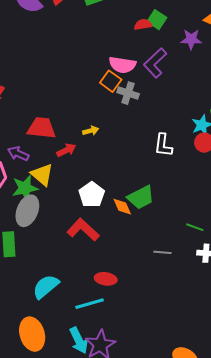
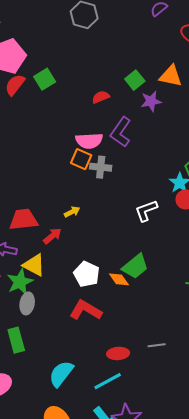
green square: (157, 20) -> (135, 80), moved, turned 30
white L-shape: (163, 145) -> (146, 211), turned 75
gray ellipse: (27, 211) -> (27, 303), size x0.7
gray line: (163, 252) -> (157, 345), moved

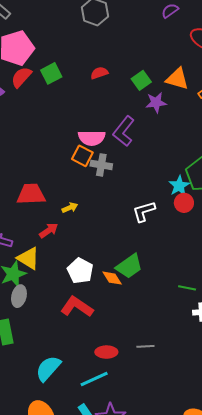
red semicircle: (101, 97) -> (99, 73), moved
red trapezoid: (23, 220) -> (31, 194), moved

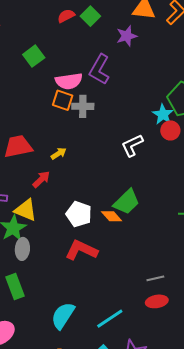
green square: (51, 73) -> (34, 56), moved
green square: (141, 80) -> (90, 16), moved
red ellipse: (106, 352) -> (157, 301), moved

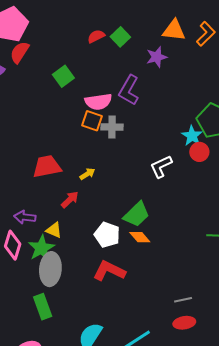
green trapezoid: (127, 202) -> (137, 214), moved
yellow triangle: (26, 210) -> (54, 230), size x0.7
gray ellipse: (22, 249) -> (50, 269), size x1.5

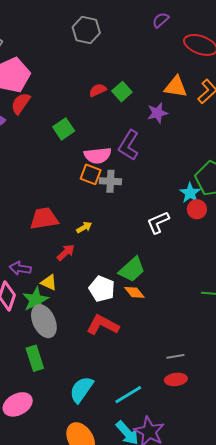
gray ellipse: (50, 269) -> (44, 321), turned -32

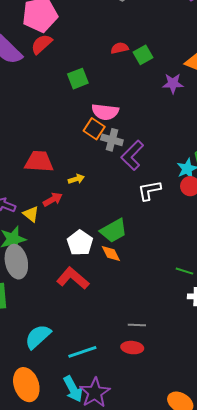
purple L-shape: (129, 145) -> (132, 155), moved
yellow triangle: (49, 282) -> (31, 214), moved

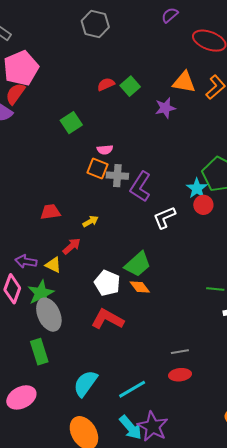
red semicircle: (42, 44) -> (15, 94), moved
pink semicircle: (105, 112) -> (105, 150), size x0.6
red trapezoid: (39, 162) -> (50, 212), size x0.7

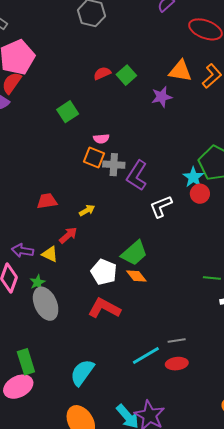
green star: (41, 293) -> (38, 282), size x0.6
green rectangle: (39, 352) -> (26, 362), moved
cyan line: (132, 389) -> (146, 355), moved

